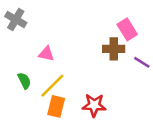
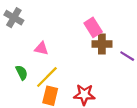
pink rectangle: (127, 29) -> (93, 27), moved

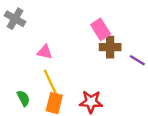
green semicircle: (22, 73) -> (23, 98), moved
yellow line: (47, 77) -> (51, 83), turned -70

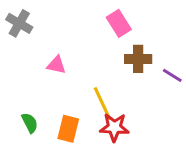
pink rectangle: (101, 29) -> (119, 23), moved
yellow line: (51, 83) -> (102, 104), moved

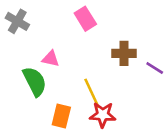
pink rectangle: (119, 23) -> (85, 19), moved
green semicircle: (30, 123) -> (35, 81), moved, size x1.6

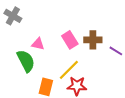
pink rectangle: (85, 19) -> (70, 40), moved
yellow line: (92, 93) -> (69, 70), turned 70

